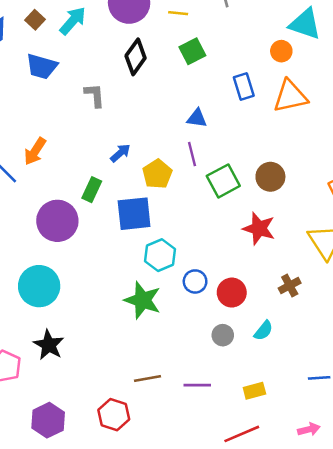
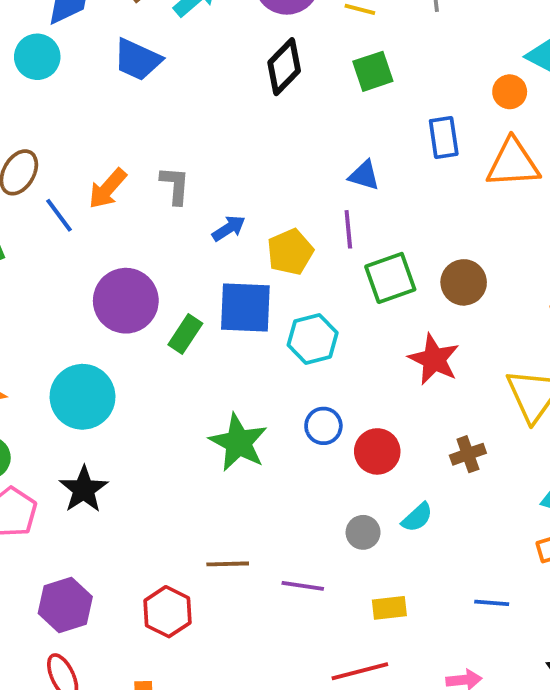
gray L-shape: (95, 95) -> (175, 185), moved
blue arrow: (120, 153) -> (229, 228), moved
green rectangle: (92, 190) -> (185, 334), moved
cyan hexagon: (160, 255) -> (313, 339), moved
gray circle: (223, 335) -> (363, 532), moved

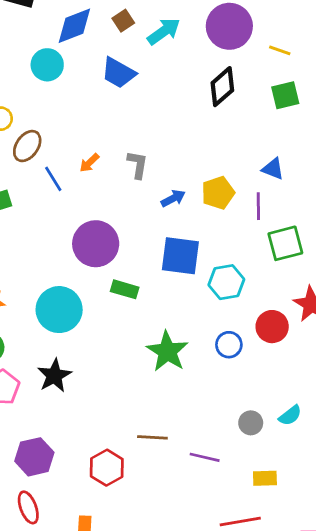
orange arrow: (107, 189) -> (89, 163), size x0.7
yellow pentagon: (290, 252) -> (218, 193), moved
green rectangle: (185, 334) -> (125, 289), moved, turned 68
red circle: (377, 451) -> (272, 327), moved

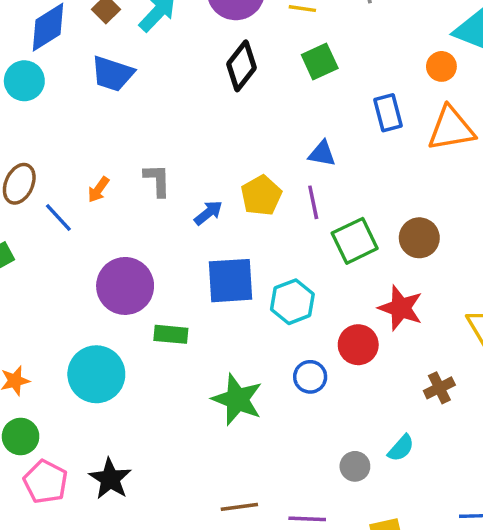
black star: (54, 376) -> (110, 479), moved

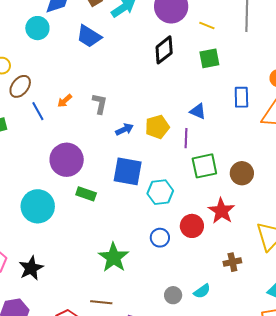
green star: (237, 399) -> (114, 257), moved

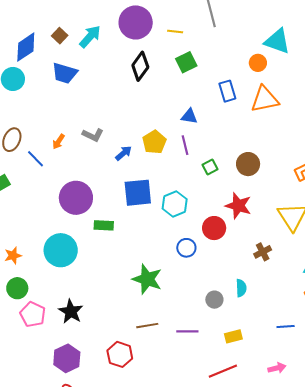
gray L-shape: (100, 104) -> (93, 135), turned 120
green square: (204, 166) -> (210, 167), size x0.6
cyan semicircle: (202, 291) -> (241, 288), turned -42

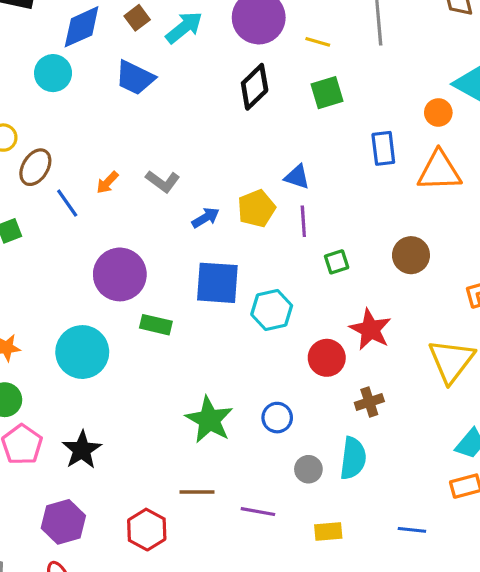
blue triangle: (189, 116) -> (297, 177), moved
brown circle: (248, 164) -> (411, 255), moved
blue circle: (186, 248) -> (277, 418), moved
brown cross: (263, 252) -> (369, 402), moved
cyan semicircle: (241, 288) -> (353, 458), size x1.5

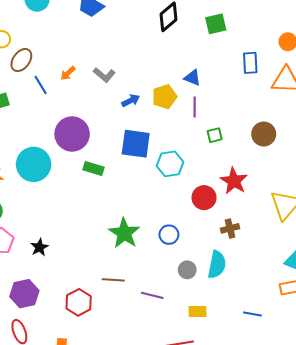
cyan circle: (82, 352) -> (34, 164), moved
black star: (82, 450) -> (40, 247), size x0.7

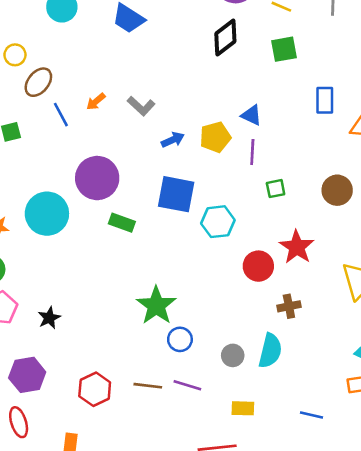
blue circle: (169, 235) -> (180, 339), moved
brown line: (113, 280) -> (148, 386), moved

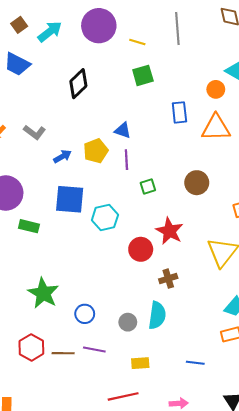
black diamond: (225, 37) -> (78, 84), moved
green star: (156, 305) -> (43, 293), moved
red hexagon: (95, 389) -> (31, 347), moved

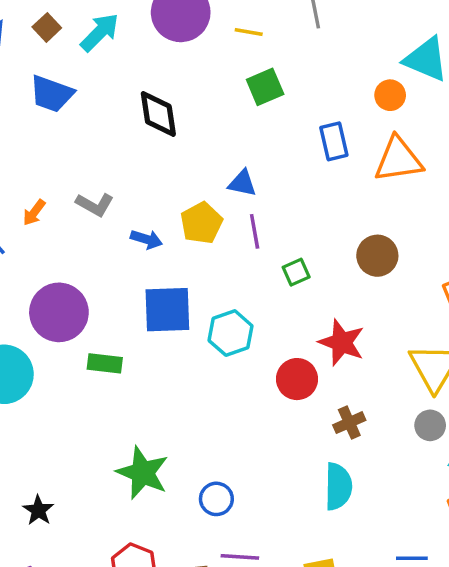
black diamond: (78, 84) -> (158, 114), turned -48
blue arrow: (62, 156) -> (146, 239), turned 54
gray circle: (128, 322) -> (430, 425), moved

